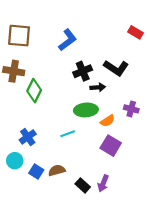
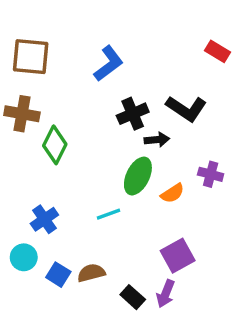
green ellipse: (86, 110) -> (138, 176), turned -60
purple square: (111, 146) -> (178, 256), moved, turned 30

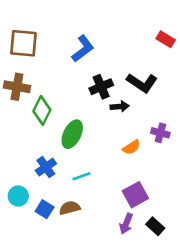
green ellipse: (138, 176) -> (72, 134), moved
cyan line: (108, 214) -> (81, 176), moved
blue cross: (44, 219) -> (46, 167), moved
black rectangle: (133, 297) -> (155, 226), moved

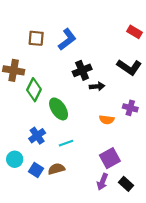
brown square: (24, 43) -> (36, 38), moved, size x0.7
black L-shape: (142, 83) -> (129, 67), moved
green ellipse: (72, 134) -> (59, 109), turned -60
orange semicircle: (131, 147) -> (107, 120), turned 40

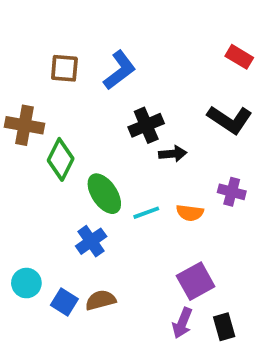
blue cross: (37, 136) -> (91, 241), moved
cyan line: (66, 143) -> (146, 213), moved
black rectangle: (126, 184) -> (224, 327), turned 32

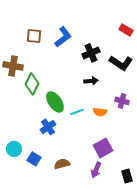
black cross: (146, 125) -> (91, 53), moved
brown semicircle: (101, 300) -> (62, 164), moved
black rectangle: (224, 327) -> (127, 176), moved

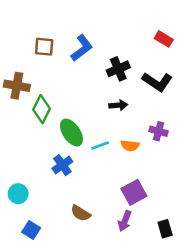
blue square: (34, 159) -> (31, 230), moved
brown semicircle: (62, 164) -> (81, 213), turned -133

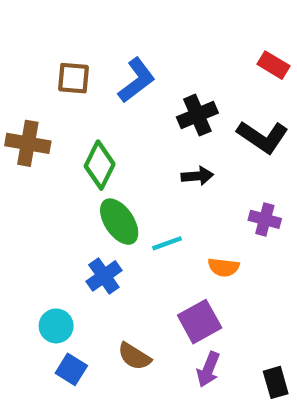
green diamond: (42, 109) -> (100, 165), moved
orange semicircle: (130, 146) -> (223, 267), moved
purple square: (134, 192) -> (200, 322), moved
cyan circle: (18, 194) -> (56, 326), moved
blue square: (31, 230) -> (71, 369), moved

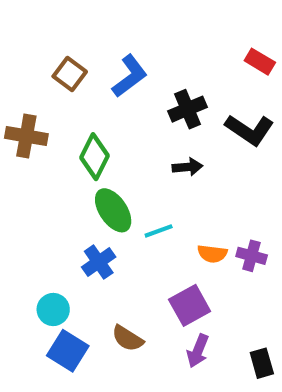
brown square: (74, 78) -> (70, 74), turned 32
purple cross: (265, 219) -> (252, 256), moved
blue square: (71, 369) -> (68, 351), size x1.4

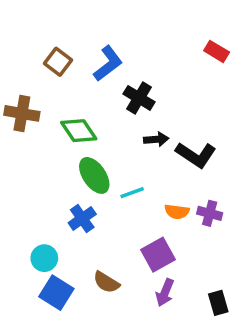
black cross: (187, 109) -> (139, 98), moved, turned -36
black L-shape: (249, 130) -> (196, 155), moved
green diamond: (95, 157) -> (79, 131), turned -60

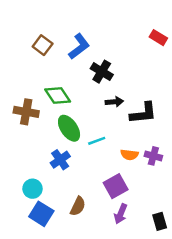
brown cross: (22, 113) -> (26, 112), moved
black L-shape: (196, 155) -> (143, 113), turned -40
brown semicircle: (106, 282) -> (78, 206), turned -96

